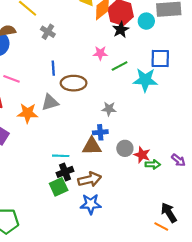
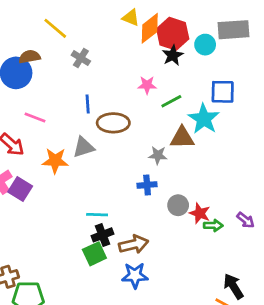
cyan star: (145, 80) -> (204, 119), turned 30
brown triangle: (92, 146) -> (182, 138), moved

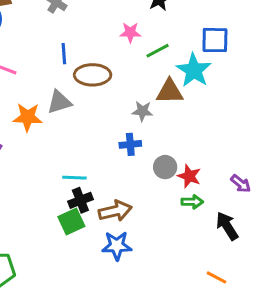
green arrow: (213, 225) -> (192, 202), moved
black arrow: (233, 286) -> (227, 226), moved

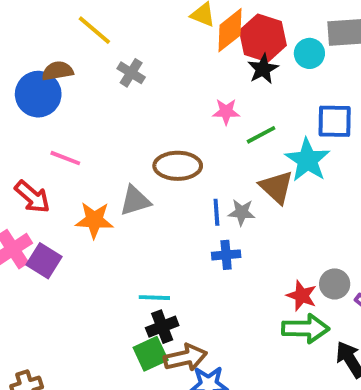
blue line: (64, 54) -> (216, 212), moved
brown triangle: (170, 91) -> (276, 187), turned 44
gray circle: (165, 167) -> (335, 284), moved
green arrow: (192, 202) -> (306, 329), size x1.6
brown arrow: (115, 211) -> (185, 358), moved

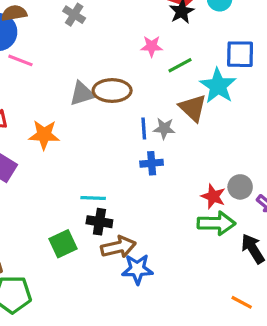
pink line: (65, 158) -> (20, 60), moved
gray triangle: (135, 201) -> (82, 94), moved
black cross: (162, 327) -> (99, 222), turned 30
green square: (151, 354) -> (63, 244), moved

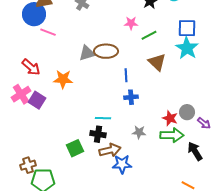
cyan star: (218, 86) -> (187, 48), moved
gray star: (164, 128) -> (139, 132), moved
cyan line: (93, 198) -> (103, 118), moved

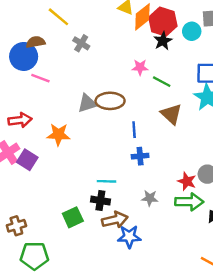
green line: (149, 35) -> (162, 82), turned 56
red arrow: (31, 67) -> (20, 120), turned -48
brown cross: (28, 165) -> (16, 226), moved

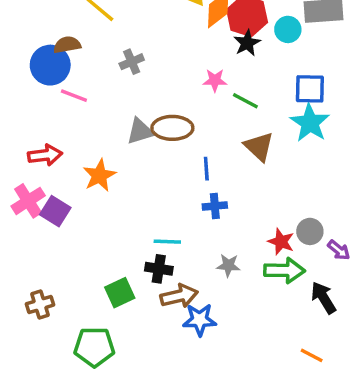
gray cross: (81, 43) -> (132, 62), moved, turned 35
orange star: (58, 135) -> (99, 175), turned -30
green pentagon: (34, 256) -> (94, 347), moved

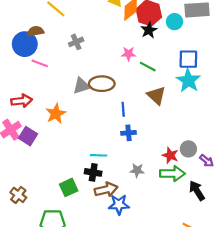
brown cross: (40, 304) -> (18, 195), turned -35

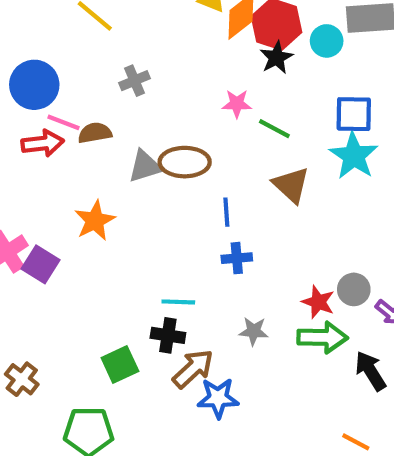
brown semicircle: (35, 31) -> (95, 133), moved
red arrow: (22, 101) -> (43, 143), moved
brown arrow: (106, 190) -> (193, 369), turned -30

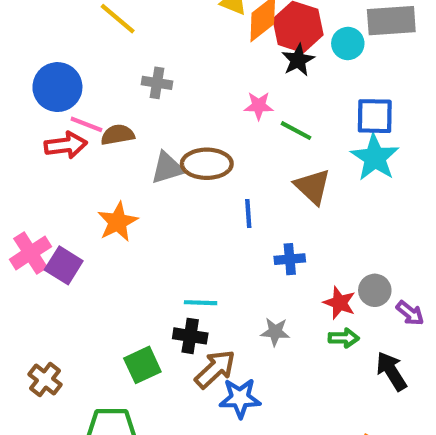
gray cross: (135, 81) -> (157, 83), turned 32
blue cross: (237, 258) -> (290, 259), moved
green arrow: (322, 337) -> (344, 338), size x0.6

